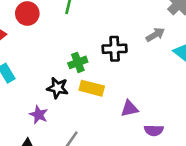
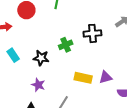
black star: (57, 88) -> (41, 58), moved
yellow rectangle: (92, 88) -> (83, 78), moved

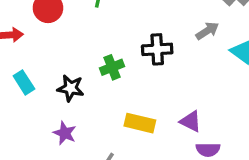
purple triangle: (105, 77) -> (191, 121), moved, turned 40

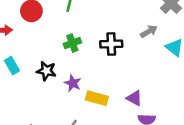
green cross: (112, 67) -> (72, 43), moved
purple star: (65, 133) -> (73, 83), moved

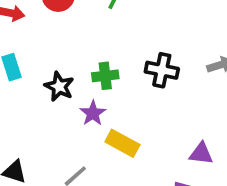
green cross: (72, 43) -> (105, 76), moved
purple triangle: (134, 98) -> (201, 154), moved, turned -35

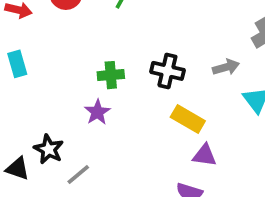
black star: (59, 86) -> (49, 149), moved
yellow rectangle: (122, 143) -> (188, 119), moved

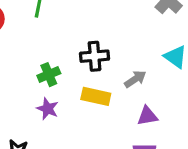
gray arrow: (226, 67) -> (135, 79), moved
yellow rectangle: (188, 119) -> (96, 96), moved

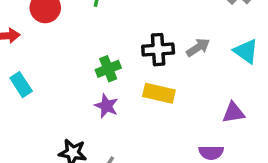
gray arrow: (135, 79) -> (198, 47), moved
purple triangle: (147, 116) -> (234, 113), moved

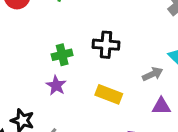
gray arrow: (198, 47) -> (153, 74), moved
yellow rectangle: (159, 93) -> (109, 94), moved

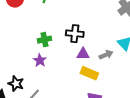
yellow rectangle: (109, 94) -> (89, 73), moved
purple triangle: (161, 106) -> (83, 54), moved

